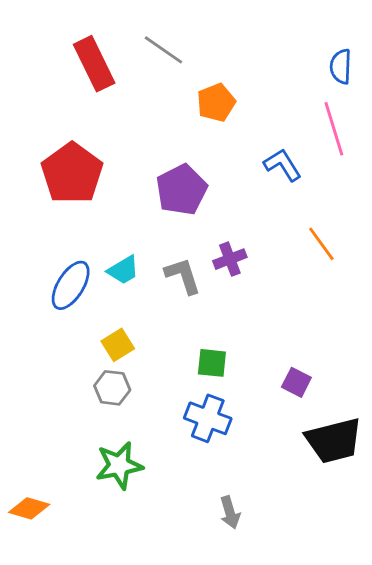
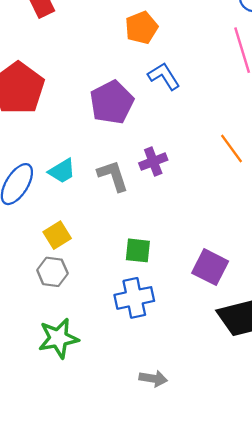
blue L-shape: (283, 165) -> (164, 76), moved
purple square: (296, 382) -> (210, 267), size x1.4
blue cross: (208, 418) -> (134, 298), turned -33
gray arrow: (230, 513) -> (153, 379), turned -64

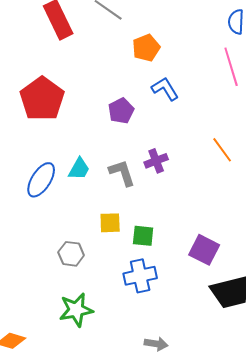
purple pentagon: (112, 102) -> (121, 111), size x0.7
cyan trapezoid: (62, 171) -> (79, 169), turned -30
yellow square: (57, 235) -> (110, 223), moved, turned 30

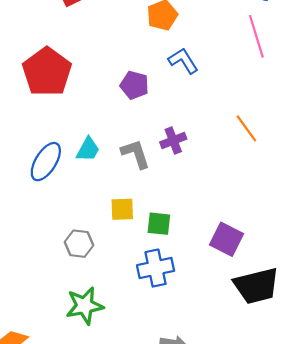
purple pentagon: (121, 111) -> (134, 85), turned -30

